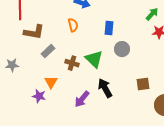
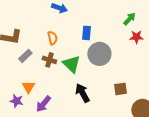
orange semicircle: (73, 25) -> (52, 38), moved
gray circle: (122, 49) -> (99, 54), size x1.5
brown cross: (72, 63) -> (49, 60), moved
purple arrow: (82, 99) -> (43, 104), moved

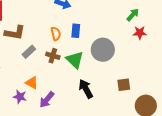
blue rectangle: (86, 33) -> (76, 31), moved
orange triangle: (28, 87) -> (32, 83), turned -32

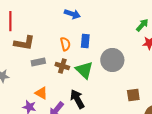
gray rectangle: (29, 52) -> (38, 62), turned 32
black arrow: (86, 89) -> (77, 99), moved

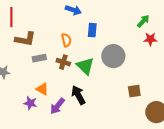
blue rectangle: (85, 41) -> (92, 30), moved

